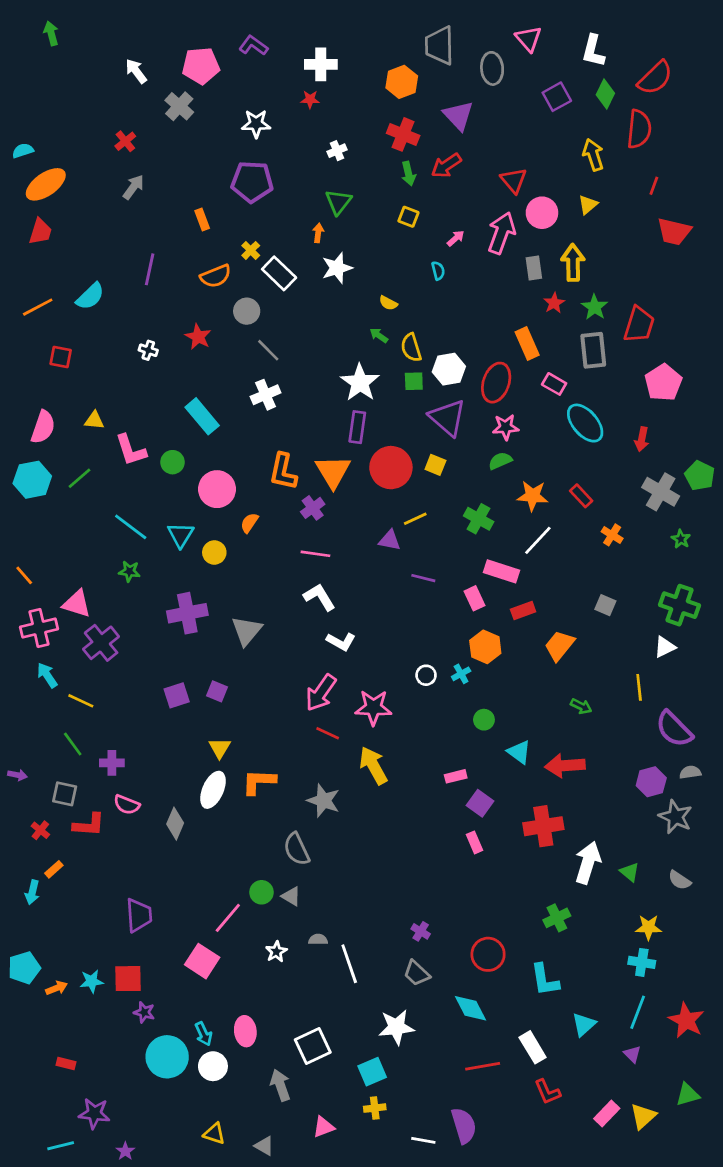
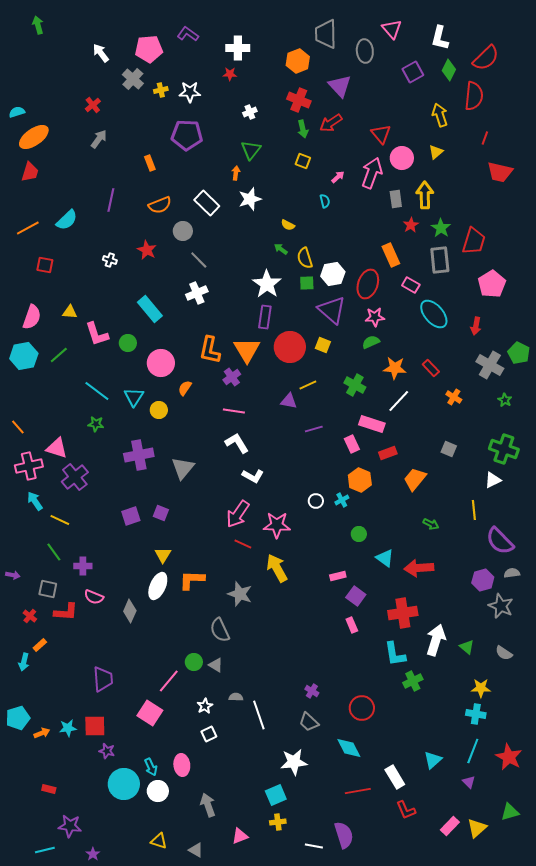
yellow cross: (251, 250) -> (161, 90), moved, turned 32
purple line: (423, 578) -> (314, 429), turned -30
cyan L-shape: (545, 980) -> (395, 654), moved
white square: (313, 1046) -> (209, 734), moved, size x0.6

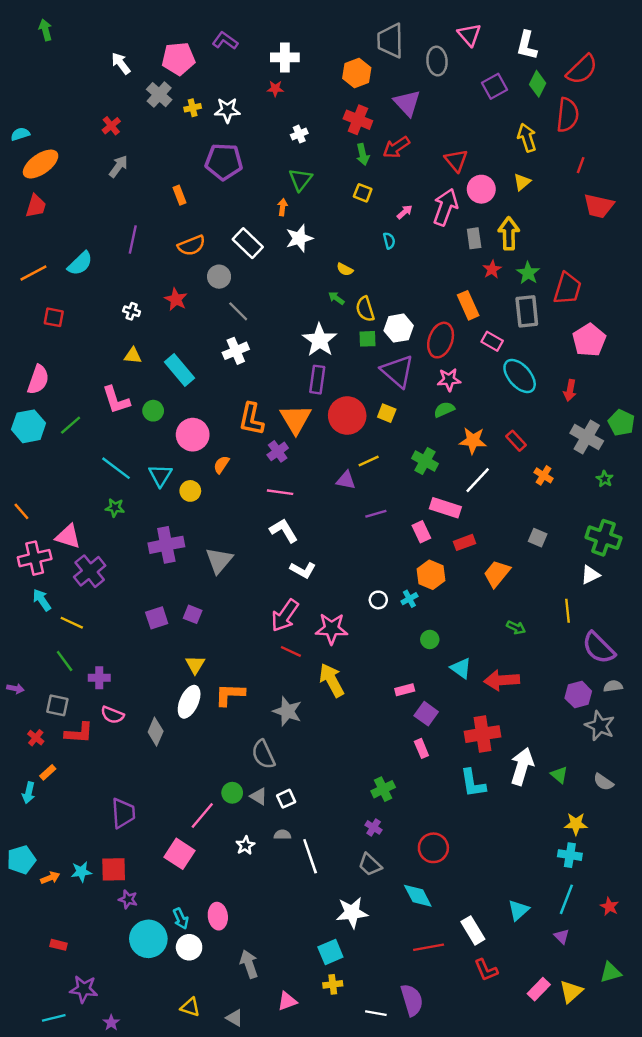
yellow triangle: (70, 312) -> (133, 356), moved
green cross: (413, 681) -> (383, 789), moved
white square: (209, 734) -> (286, 799), moved
red star: (509, 757) -> (609, 907), size x0.6

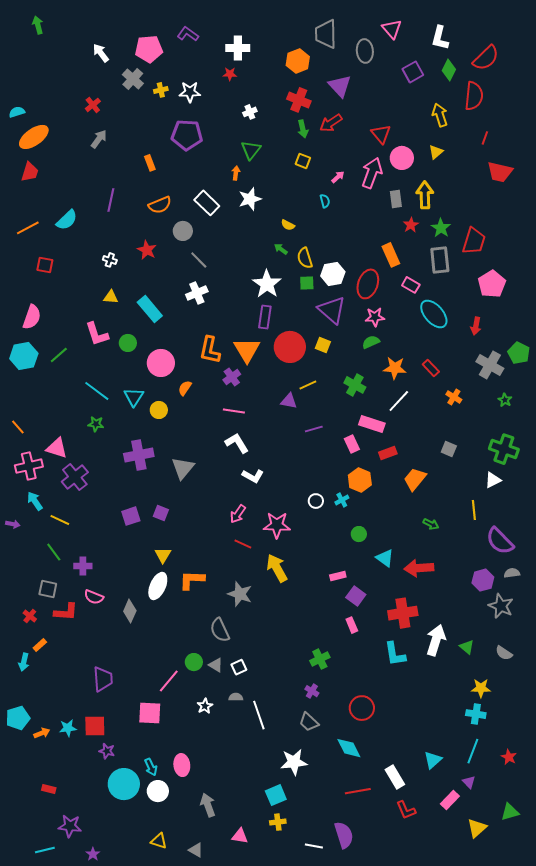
pink arrow: (285, 616) -> (238, 514), size x0.7
purple arrow: (15, 689) -> (13, 524), moved
pink square: (179, 854) -> (150, 713), turned -30
pink rectangle: (539, 989) -> (450, 800), moved
pink triangle: (287, 1001) -> (240, 836), turned 30

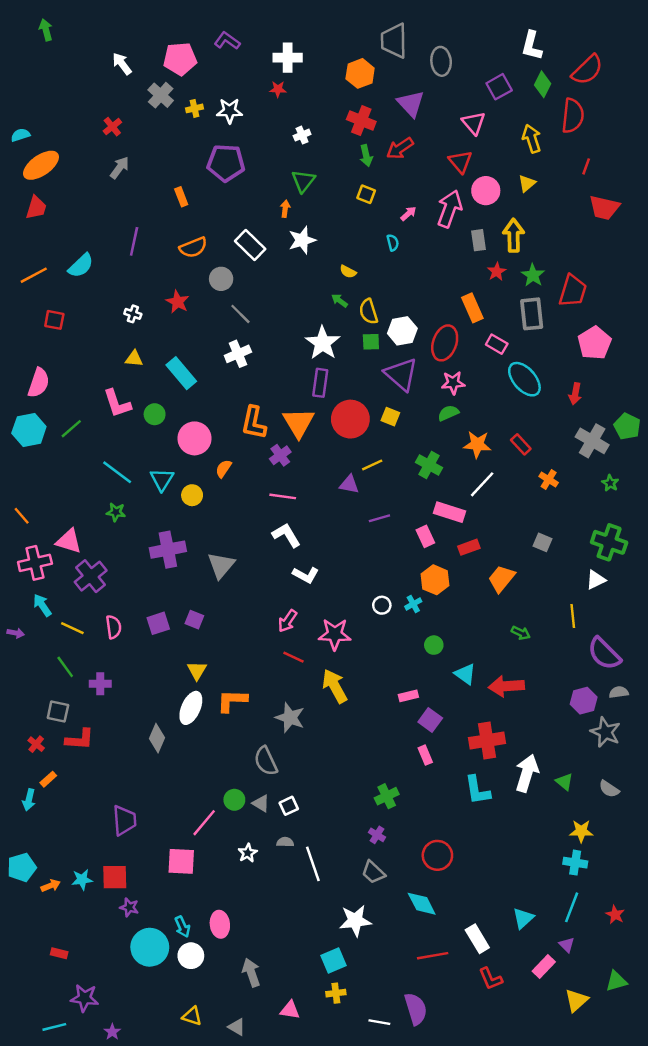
pink triangle: (392, 29) -> (474, 123), moved
pink semicircle: (94, 597) -> (114, 627), moved, turned -120

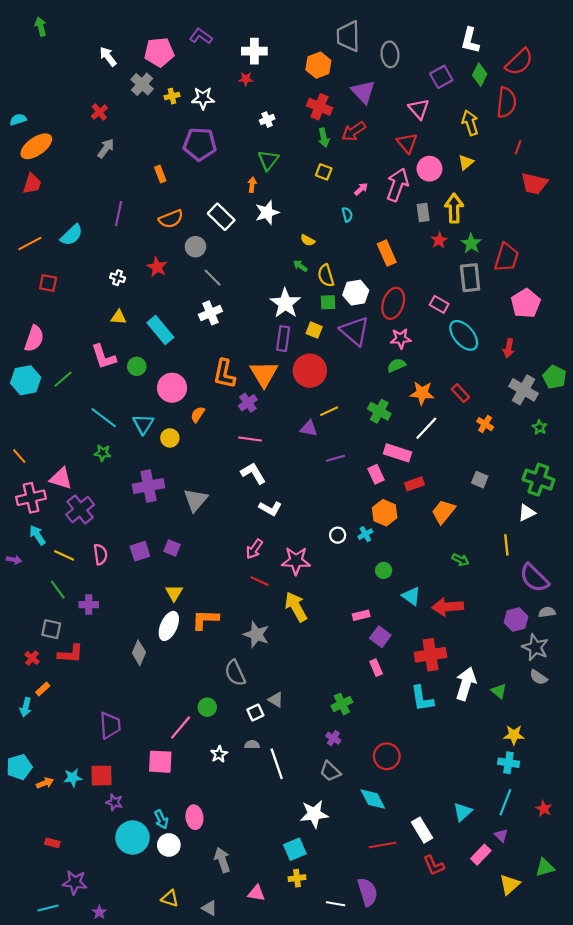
orange rectangle: (472, 308) -> (387, 253), moved
yellow square: (390, 417) -> (314, 330), moved
gray semicircle: (609, 789) -> (538, 677), moved
gray triangle: (261, 803) -> (276, 700), moved

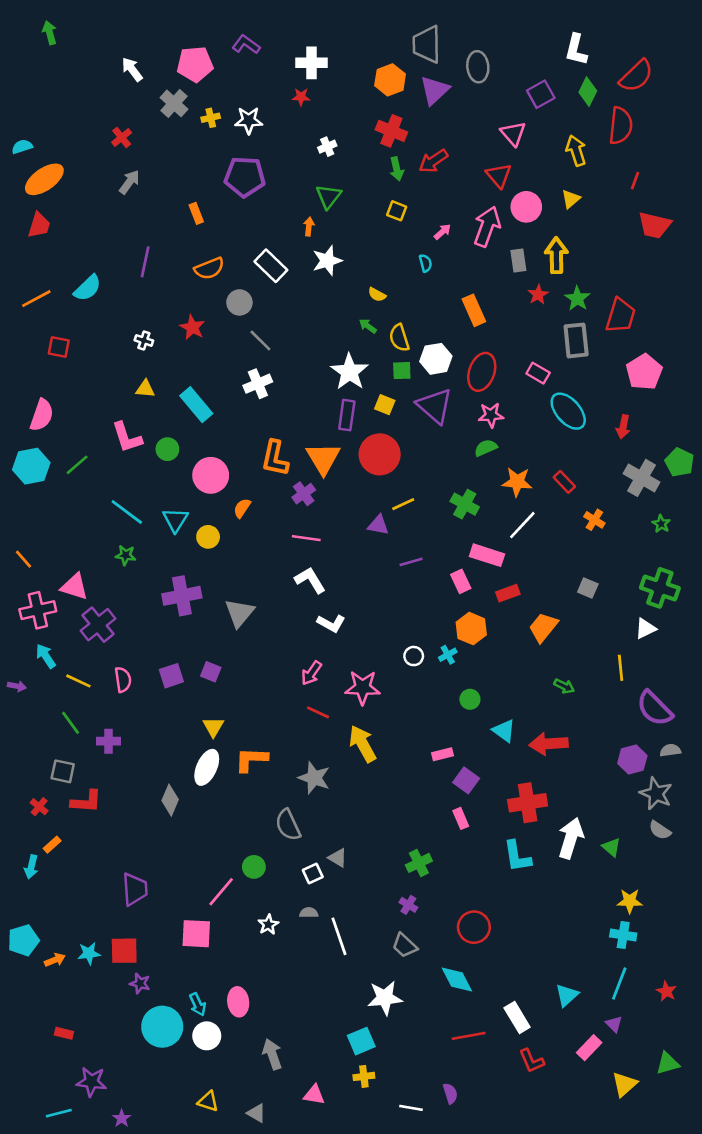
purple triangle: (363, 92) -> (435, 90), moved, turned 30
purple semicircle: (368, 892) -> (450, 1093), size x0.6

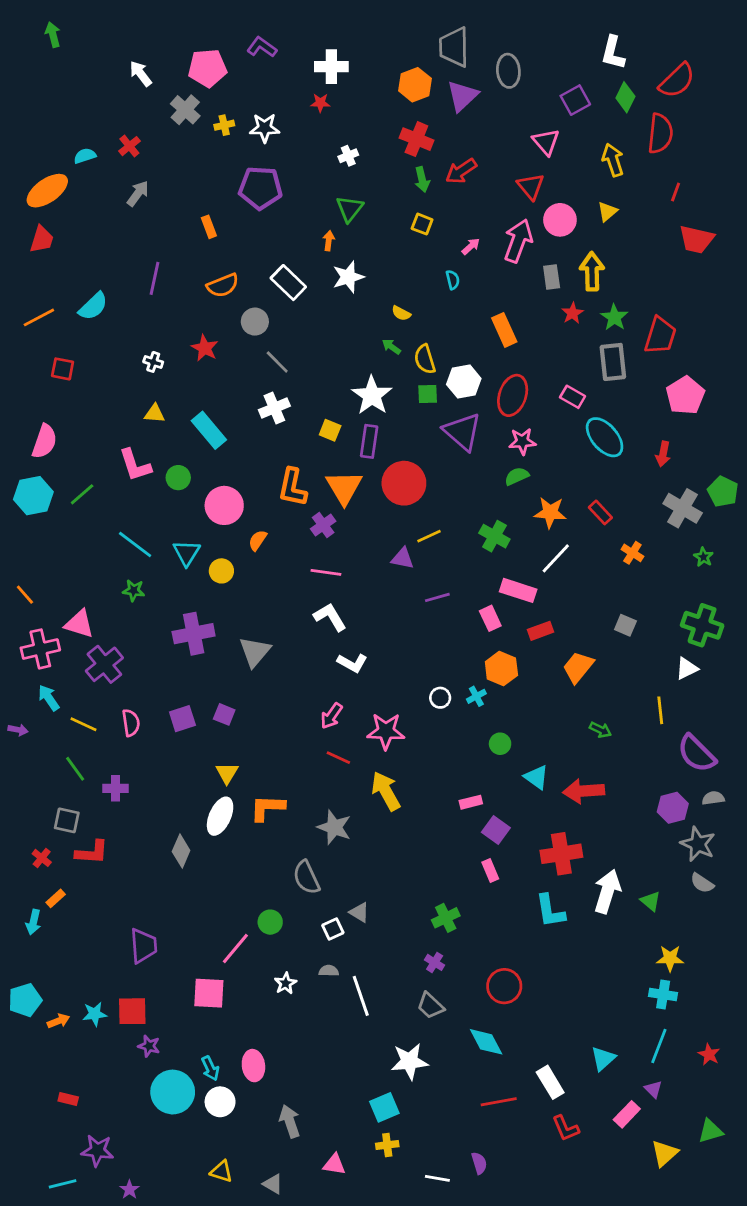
cyan semicircle: (22, 147) -> (85, 156), moved
yellow square: (385, 405) -> (330, 430), moved

